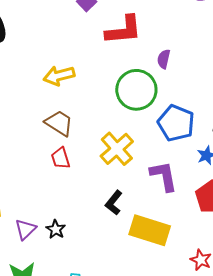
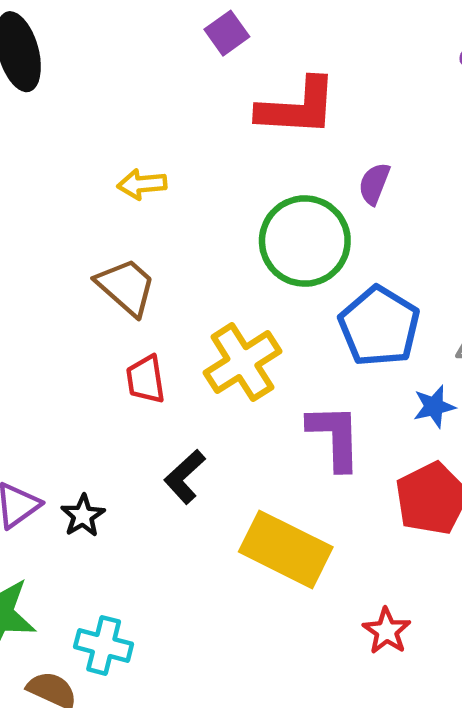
yellow arrow: (59, 76) -> (142, 184), size x0.7
red trapezoid: (61, 158) -> (146, 379), moved
black L-shape: (114, 203) -> (185, 477), moved

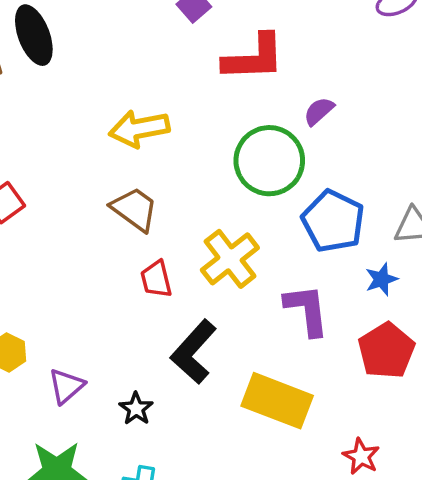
yellow arrow: (142, 184) -> (139, 129), size x1.6
purple semicircle: (374, 184) -> (319, 111), turned 32
black L-shape: (185, 477) -> (194, 352), size x1.5
black star: (83, 516) -> (136, 409), moved

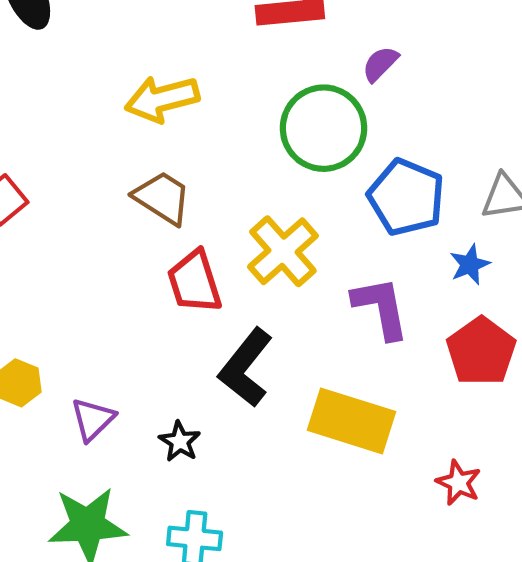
red trapezoid: (156, 279) -> (194, 282), size x1.4

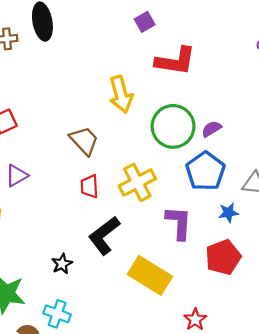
purple semicircle: (380, 64) -> (211, 129), moved
yellow arrow: (162, 99) -> (121, 94), moved, turned -105
red trapezoid: (194, 282) -> (89, 186), size x0.7
purple triangle: (93, 419) -> (17, 176), moved

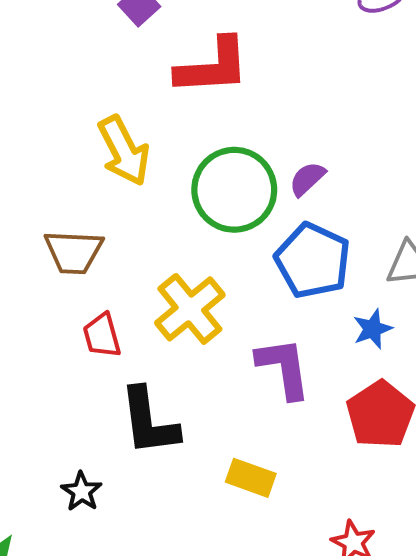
brown trapezoid: (84, 141) -> (74, 252), turned 148
black L-shape: (104, 235) -> (149, 422), turned -48
yellow rectangle: (150, 275) -> (251, 478), size x0.6

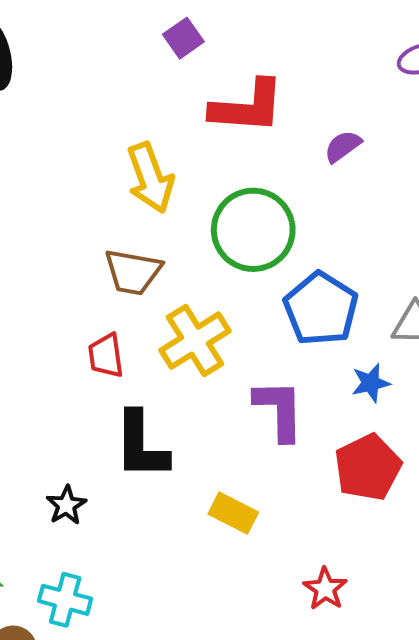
purple semicircle: (307, 179) -> (343, 146), moved
brown trapezoid: (74, 252) -> (133, 272), moved

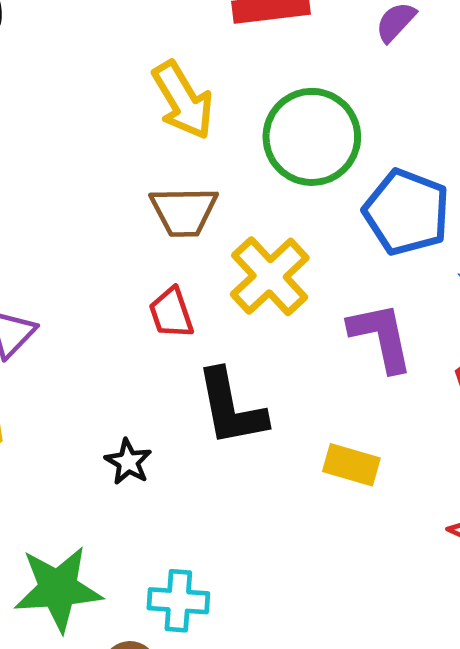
black star: (66, 505) -> (128, 462), moved

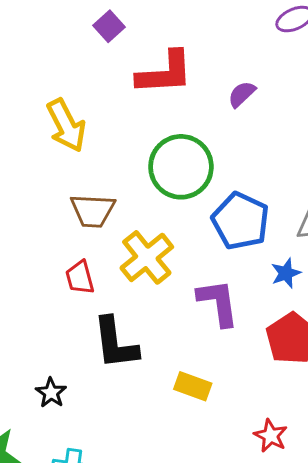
yellow arrow: (183, 100) -> (66, 125), moved
black star: (128, 462) -> (51, 393), moved

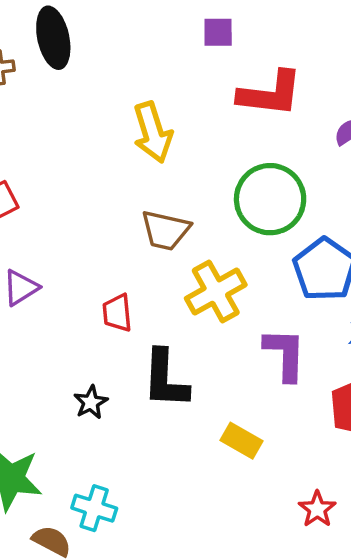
purple square: (109, 26) -> (218, 32), turned 32
red trapezoid: (80, 277) -> (117, 313), moved
black star: (51, 393) -> (91, 402), moved

